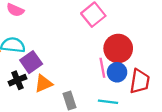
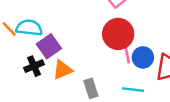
red circle: (118, 48) -> (118, 34), moved

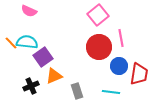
pink line: (127, 52) -> (121, 38), moved
black cross: (34, 66) -> (31, 86), moved

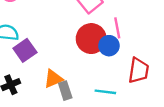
blue circle: (119, 66) -> (109, 46), moved
orange triangle: (54, 76) -> (53, 79), moved

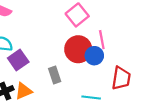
orange triangle: (53, 79) -> (24, 91), moved
gray rectangle: (65, 91) -> (55, 75), moved

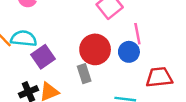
red circle: (78, 49) -> (95, 49), moved
red trapezoid: (121, 78) -> (159, 77), turned -105

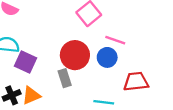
pink line: (137, 34) -> (115, 40), turned -60
purple square: (43, 57) -> (25, 62), turned -30

